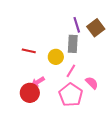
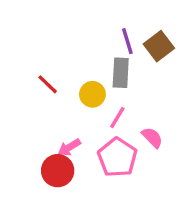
red line: (29, 51) -> (48, 84), turned 32
pink arrow: (38, 82) -> (69, 147), moved
red circle: (30, 93) -> (58, 171), moved

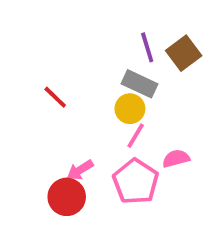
gray rectangle: (121, 73) -> (140, 84), turned -68
yellow circle: (92, 94) -> (130, 109), moved
pink semicircle: (152, 137) -> (176, 159), turned -60

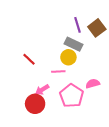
red line: (55, 97) -> (29, 59), moved
pink line: (136, 136) -> (58, 71), moved, turned 56

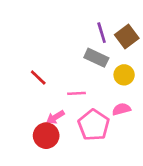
yellow circle: (68, 57) -> (124, 75), moved

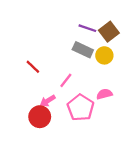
purple line: (102, 33) -> (87, 28), turned -54
yellow circle: (124, 75) -> (104, 55), moved
pink line: (77, 93) -> (66, 80), turned -49

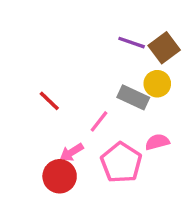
gray rectangle: (83, 50) -> (133, 97), moved

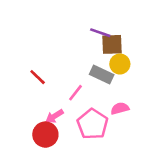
brown square: (164, 48) -> (112, 44), moved, turned 35

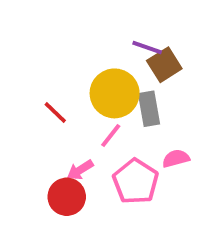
brown square: (112, 44) -> (164, 65), turned -30
yellow circle: (120, 64) -> (115, 93), moved, size x1.6
gray rectangle: (102, 74) -> (149, 109), turned 55

